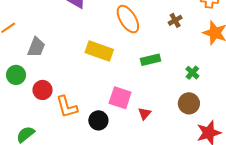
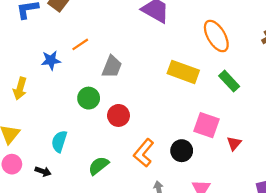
green rectangle: (151, 60) -> (229, 81), moved, turned 60
orange L-shape: (67, 107) -> (144, 153), moved, turned 55

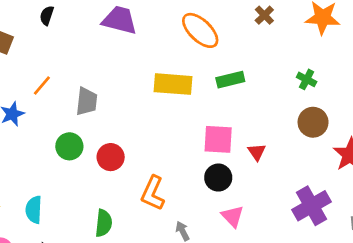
green rectangle: (229, 81) -> (230, 80), turned -45
cyan semicircle: (59, 141) -> (34, 210), moved
black circle: (182, 151) -> (218, 178), moved
green semicircle: (99, 166) -> (104, 223), turned 150

